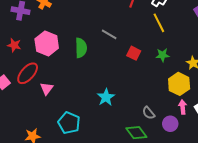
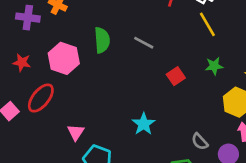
green semicircle: (81, 48) -> (102, 40), moved
red square: (134, 53) -> (176, 76), moved, turned 32
pink triangle: (47, 89) -> (76, 132), moved

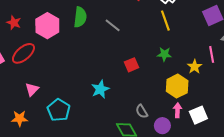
red square: (176, 76) -> (131, 65), moved
pink triangle: (76, 132) -> (32, 89), moved

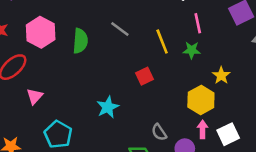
green semicircle: (80, 17) -> (80, 41), moved
yellow line: (165, 21) -> (162, 41), moved
green star: (164, 54) -> (192, 50), moved
pink line: (212, 54) -> (198, 23), moved
pink triangle: (32, 89) -> (35, 96), moved

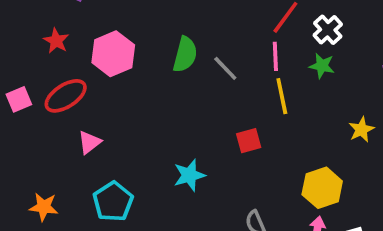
pink line: (198, 23) -> (275, 56), moved
green semicircle: (80, 41) -> (185, 54), moved
green star: (192, 50) -> (322, 66), moved
yellow star: (221, 75) -> (361, 130), moved

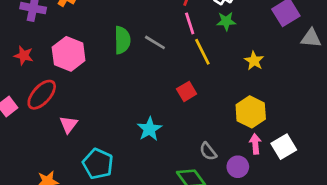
yellow star: (361, 130) -> (254, 61), moved

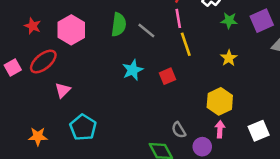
green star: (226, 21) -> (229, 21), moved
cyan star: (149, 129) -> (133, 70), moved
white square: (284, 147) -> (259, 131), moved

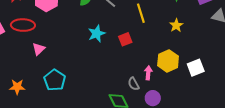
red ellipse: (43, 62) -> (23, 25), turned 40
pink arrow: (220, 129) -> (148, 73), moved
white square: (259, 131) -> (196, 68), moved

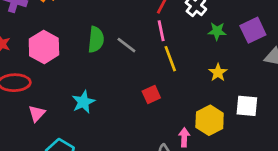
cyan star: (97, 34) -> (83, 102), moved
white square: (196, 68) -> (247, 106), moved, turned 30

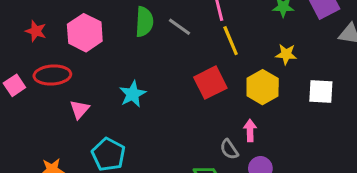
yellow star: (218, 72) -> (286, 54), turned -30
red square: (151, 94) -> (210, 83), size x1.5
yellow hexagon: (210, 120) -> (263, 87), moved

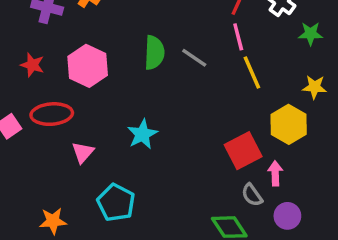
red square: (210, 83) -> (243, 151), moved

